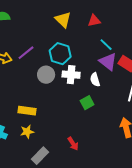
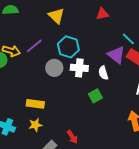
yellow triangle: (63, 20) -> (56, 16), moved
cyan line: (106, 45) -> (128, 39), moved
red arrow: (73, 144) -> (72, 137), moved

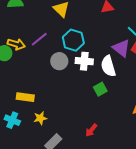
white semicircle: (103, 73) -> (108, 66), size x1.5
yellow rectangle: (35, 104) -> (25, 97), moved
red arrow: (72, 137) -> (91, 130), moved, turned 72

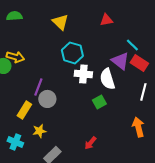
purple line: (39, 39) -> (38, 87), moved, turned -30
gray circle: (59, 61) -> (47, 99), moved
yellow rectangle: (25, 97) -> (24, 110), turned -66
cyan cross: (12, 120) -> (15, 142), moved

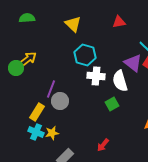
yellow arrow: (15, 57) -> (28, 59), turned -54
cyan cross: (15, 142) -> (36, 132), moved

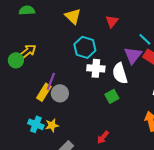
red triangle: (119, 22) -> (112, 21), moved, turned -40
purple triangle: (133, 63) -> (133, 55), turned 30
yellow rectangle: (37, 112) -> (44, 92), moved

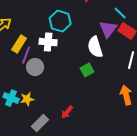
white cross: (96, 68) -> (48, 42), moved
yellow rectangle: (44, 92) -> (19, 44), moved
red arrow: (103, 137) -> (67, 112), moved

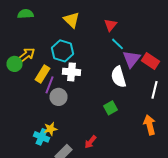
cyan line: (120, 13) -> (118, 44), moved
cyan hexagon: (60, 21) -> (62, 51), moved
green square: (87, 70) -> (110, 108), moved
cyan cross: (11, 98) -> (42, 137), moved

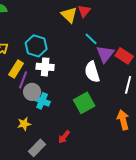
yellow triangle: (72, 20) -> (69, 15), moved
red triangle: (110, 25) -> (84, 11), moved
green square: (110, 108) -> (84, 103), size x1.5
cyan cross: (42, 137) -> (42, 101), moved

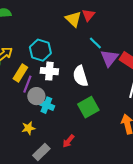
white semicircle: (92, 72) -> (80, 76), moved

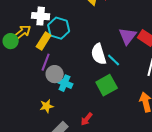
cyan line: (95, 43) -> (114, 60), moved
white cross: (49, 71) -> (41, 16), moved
yellow rectangle: (20, 73) -> (44, 41), moved

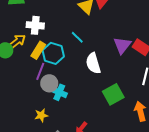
cyan hexagon: (59, 28) -> (53, 53), moved
cyan line: (114, 60) -> (77, 37), moved
green square: (107, 85) -> (113, 94), moved

